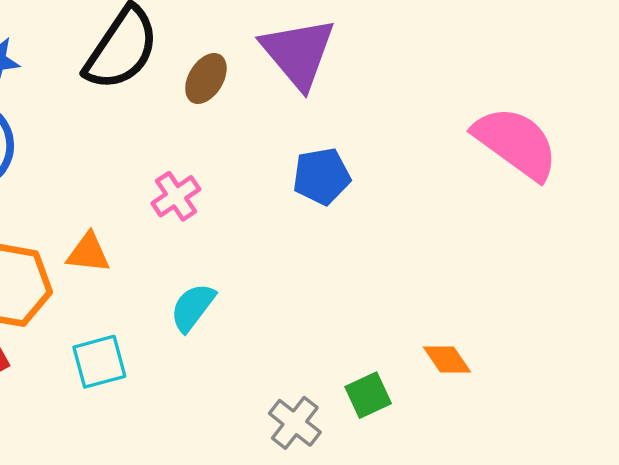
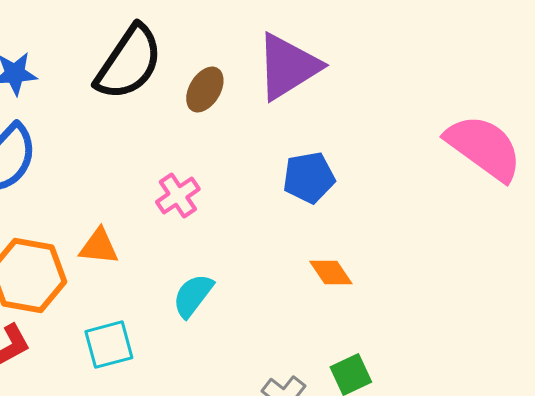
purple triangle: (298, 53) -> (288, 67), turned 38
orange diamond: (447, 360) -> (331, 273), moved

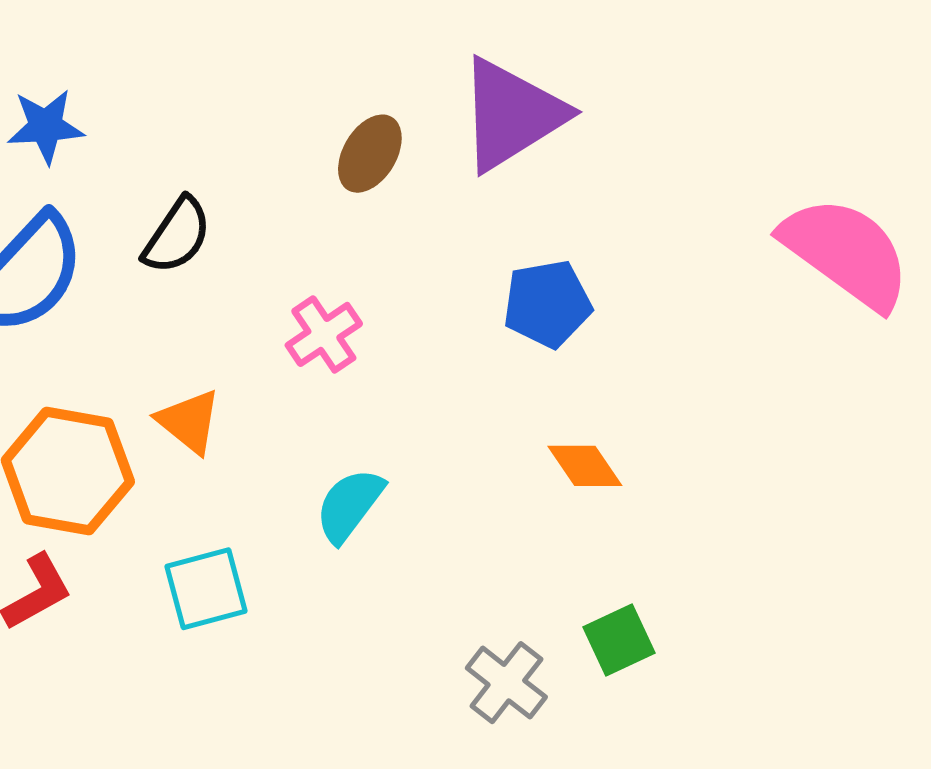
black semicircle: (129, 63) -> (177, 236), moved, size x0.6
orange triangle: (99, 247) -> (189, 422), turned 33

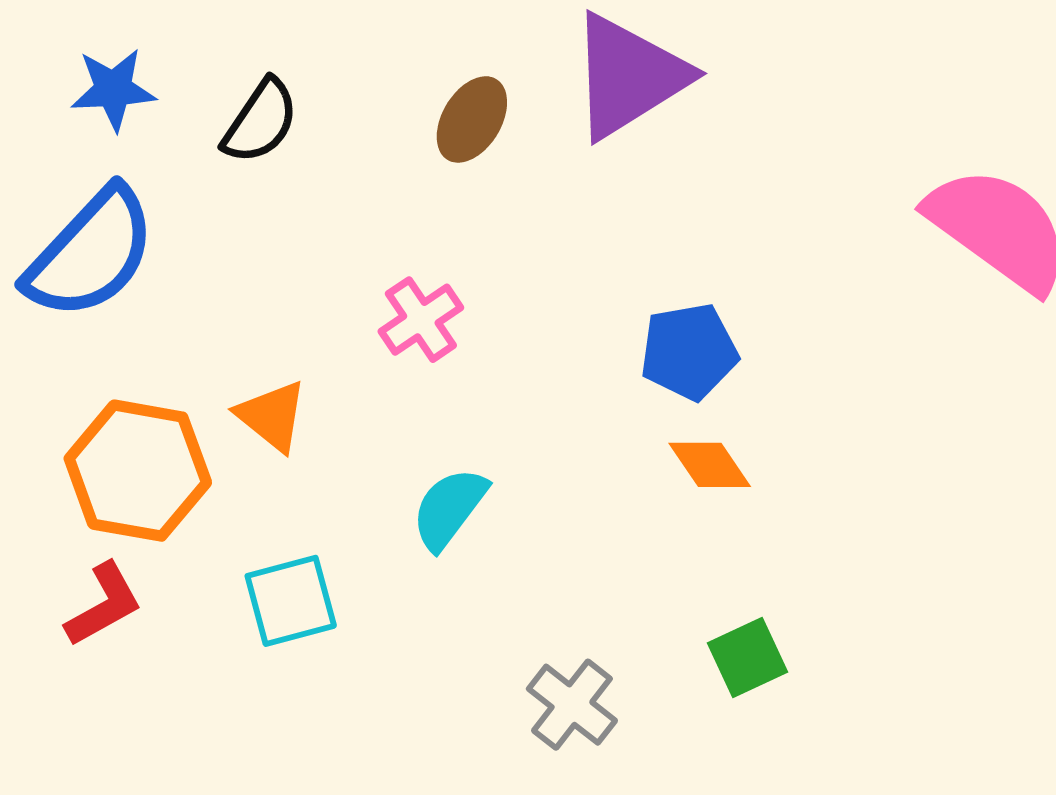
black semicircle: (177, 236) -> (260, 121), moved
blue pentagon: (547, 304) -> (689, 352), moved
gray cross: (506, 683) -> (572, 705), moved

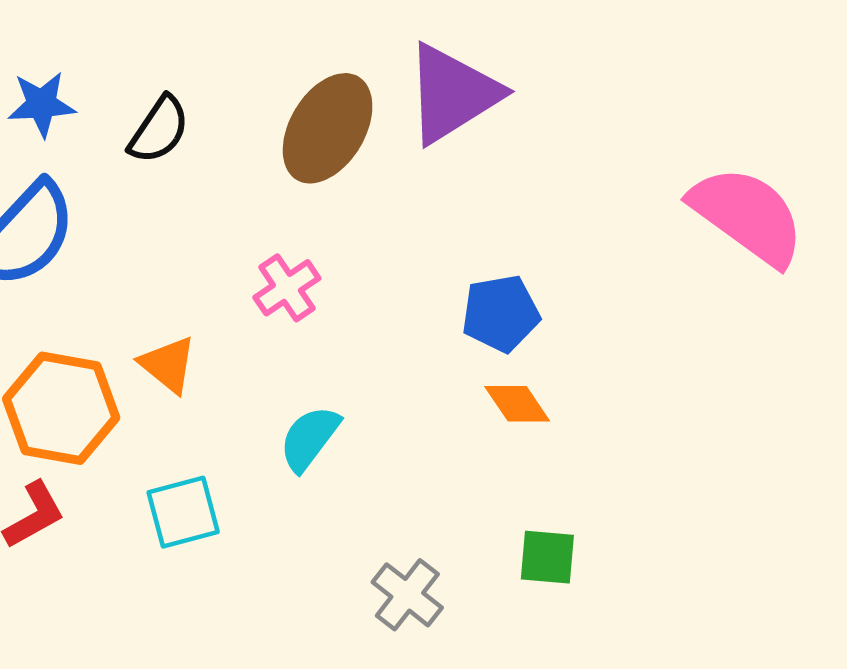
brown ellipse: (472, 119) -> (328, 128), size x1.6
green square: (747, 657) -> (547, 557), turned 30

